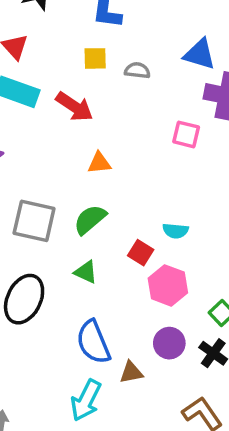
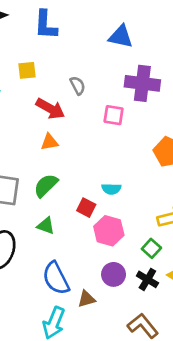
blue triangle: (200, 54) -> (121, 37), moved
yellow square: (95, 58) -> (27, 70), moved
gray semicircle: (137, 70) -> (78, 85), moved, turned 60
red arrow: (74, 107) -> (50, 109), moved

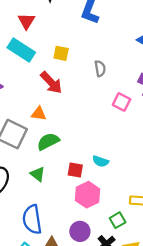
yellow square: (27, 70) -> (61, 53), moved
red arrow: (50, 109) -> (51, 83), moved
orange triangle: (49, 142) -> (39, 114), moved
red square: (86, 208) -> (75, 170), turned -35

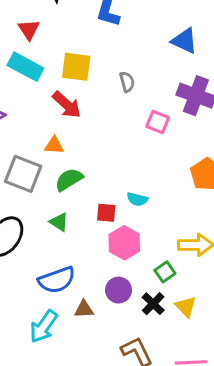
yellow square: (61, 53) -> (76, 67), size x1.5
blue semicircle: (32, 219) -> (57, 280), turned -96

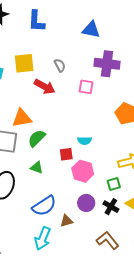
red arrow: (67, 105) -> (45, 87), moved
orange triangle: (54, 145) -> (22, 118), size x1.5
green square: (165, 272) -> (114, 184), turned 32

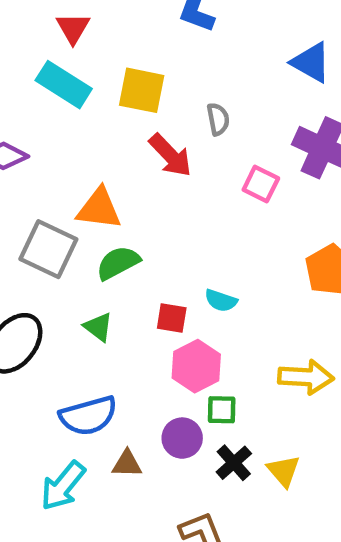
green square: (114, 184) -> (222, 410), moved

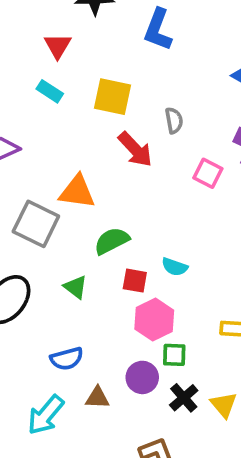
cyan rectangle: (64, 85) -> (50, 91), size x0.6
green semicircle: (118, 263) -> (112, 241), moved
blue semicircle: (88, 416) -> (67, 359), size x0.7

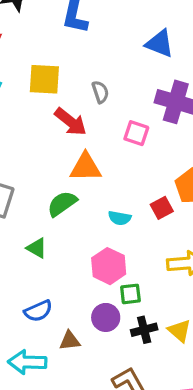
orange triangle: (77, 192) -> (86, 167), moved
red square: (135, 281) -> (162, 208), moved, turned -30
black cross: (184, 398) -> (144, 330), turned 35
cyan arrow: (46, 415) -> (27, 362), turned 60

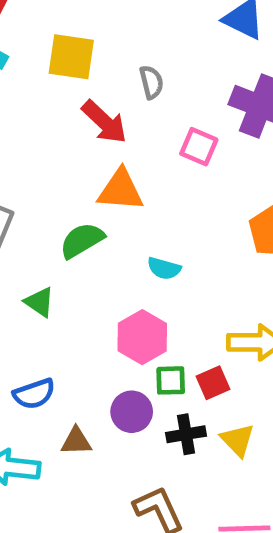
red square: (162, 208) -> (213, 383), moved

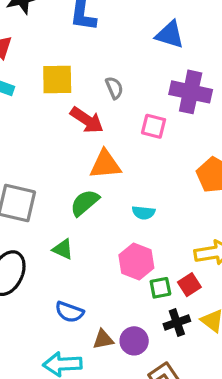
blue semicircle: (34, 394) -> (69, 312), turned 48
purple circle: (132, 412) -> (134, 341), moved

